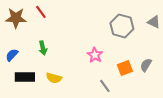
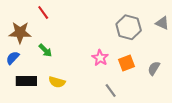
brown star: (16, 18) -> (20, 33), moved
green arrow: (43, 48) -> (45, 50), turned -32
orange square: (125, 68) -> (126, 63), moved

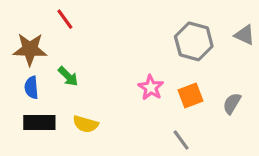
blue semicircle: (13, 58) -> (31, 88), moved, turned -48
gray line: (111, 90) -> (181, 140), moved

